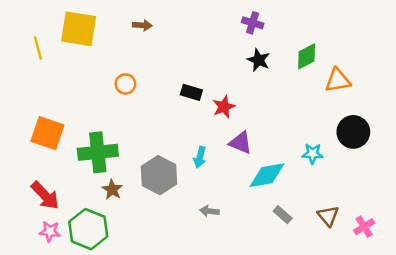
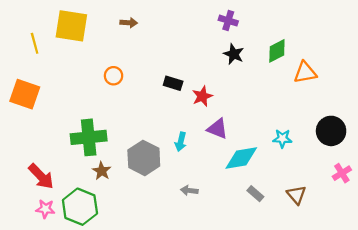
black circle: (353, 132) -> (331, 131), moved
orange square: (47, 133) -> (25, 94), moved
pink cross: (364, 227) -> (342, 173), moved

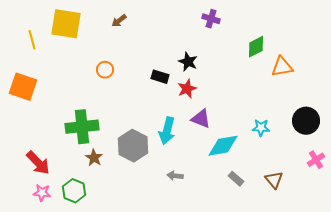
brown arrow: (129, 23) -> (119, 21), turned 140
black star: (234, 54) -> (188, 62), moved
cyan arrow: (181, 142) -> (167, 131), size x1.5
green hexagon: (80, 207) -> (74, 191), size x0.7

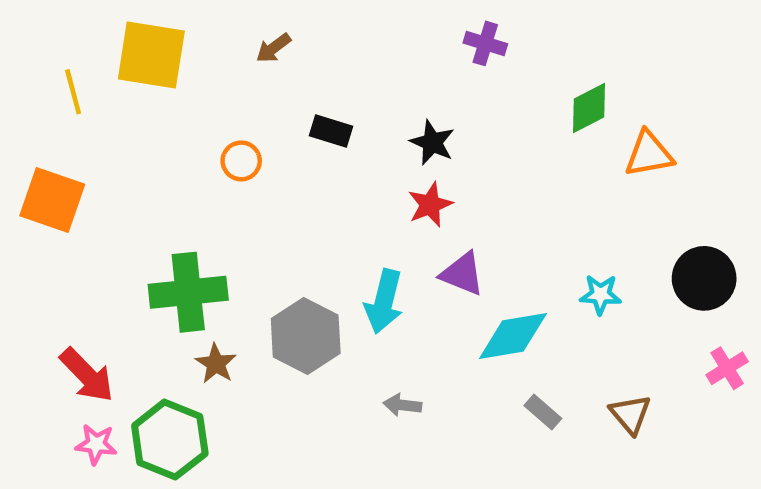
black rectangle: (160, 77) -> (331, 131), moved
green hexagon: (74, 191) -> (170, 440), size x1.4

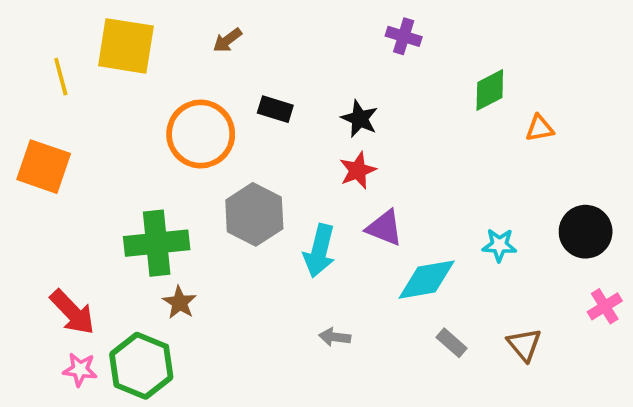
orange triangle: (649, 154) -> (540, 128), size x0.7
orange circle: (241, 161) -> (201, 134), size x2.0
gray hexagon: (306, 336) -> (254, 214), moved

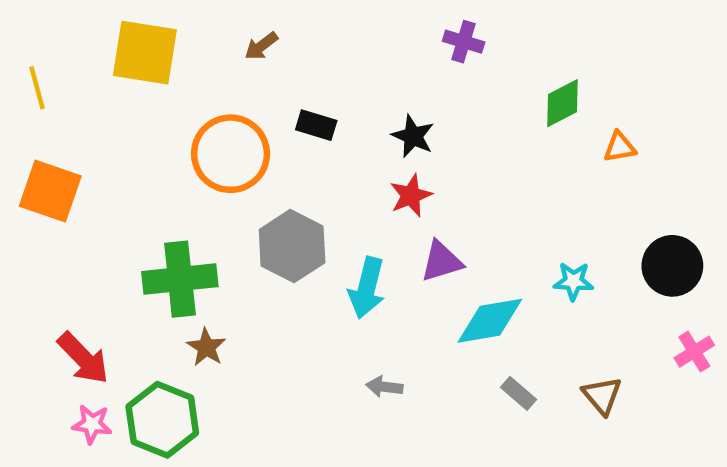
yellow line: (61, 77) -> (37, 88), moved
purple triangle: (384, 228) -> (442, 261), turned -39

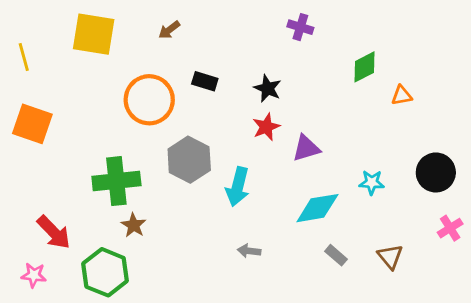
purple triangle: (442, 261) -> (306, 148), moved
pink star: (92, 424) -> (34, 275), moved

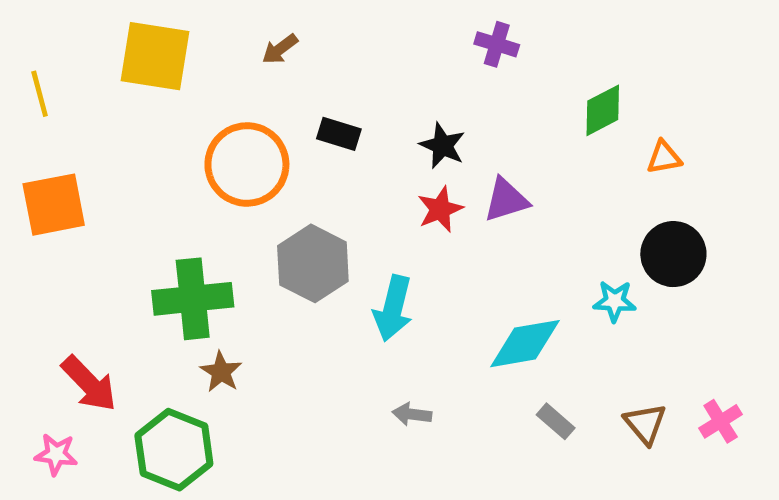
orange square: (32, 124) -> (54, 205), turned -30
purple triangle: (306, 148) -> (506, 200), moved
black circle: (436, 172) -> (673, 254), moved
pink cross: (450, 228) -> (721, 421), moved

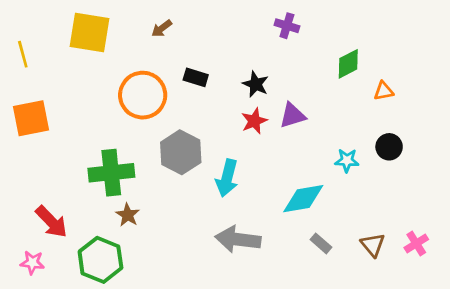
black circle: (673, 254) -> (389, 147), size x0.7
cyan star: (615, 301) -> (347, 160), moved
gray arrow: (412, 414) -> (238, 239), size x2.0

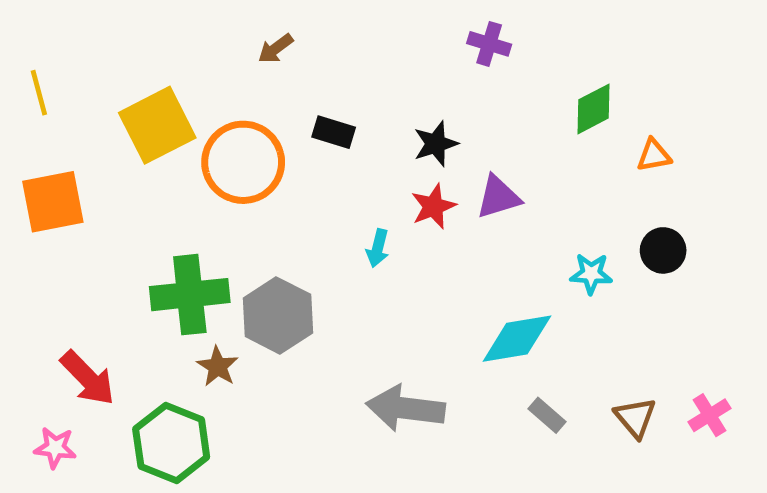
yellow square: (90, 32) -> (157, 125), moved, turned -36
black star: (256, 84) -> (436, 144), turned 30
gray hexagon: (181, 152) -> (278, 315), moved
cyan arrow: (227, 178) -> (378, 248), moved, size x0.6

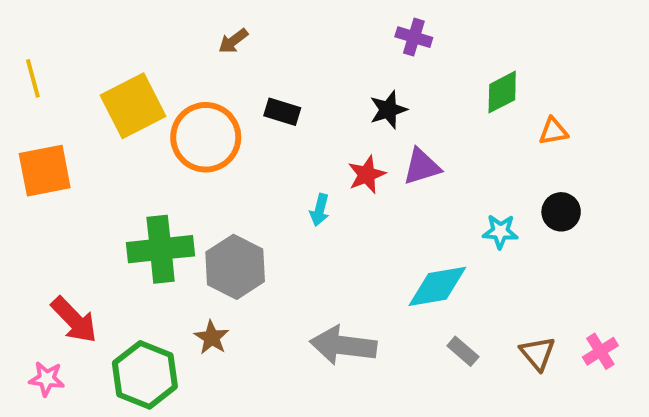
black star: (436, 144) -> (388, 110), moved
brown star: (218, 366) -> (212, 338), moved

